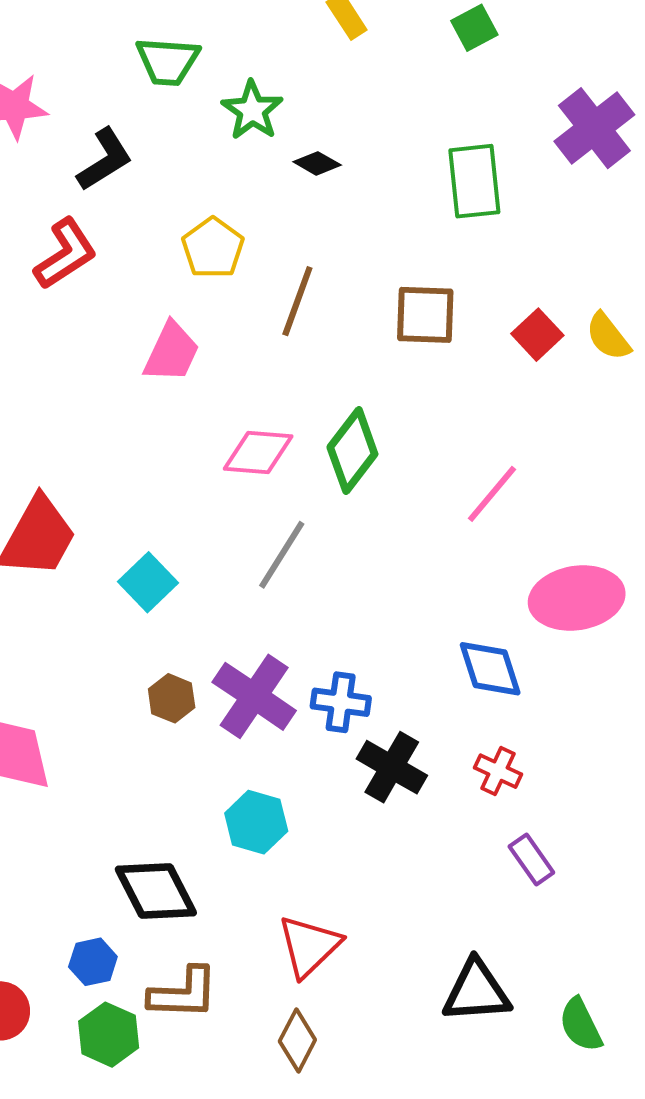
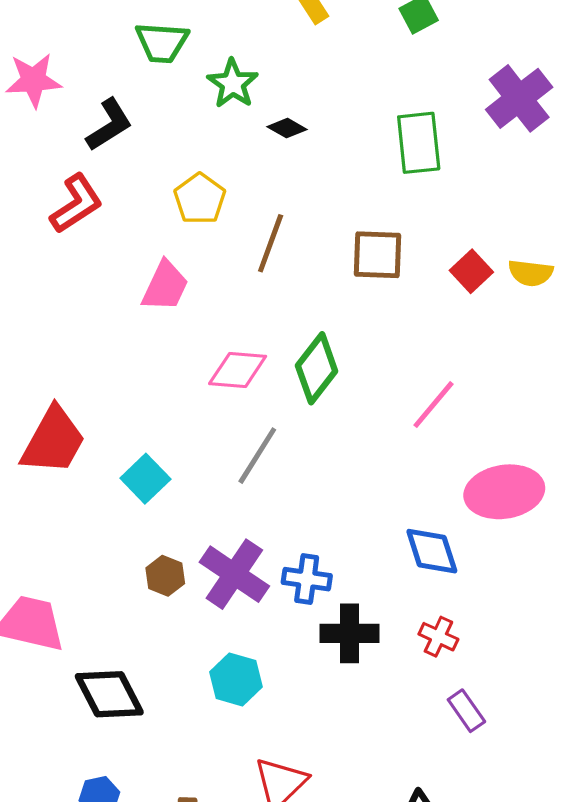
yellow semicircle: (608, 336) -> (531, 273), turned -45
black cross: (392, 767) -> (350, 633), turned -30
black diamond: (156, 891) -> (109, 694), moved

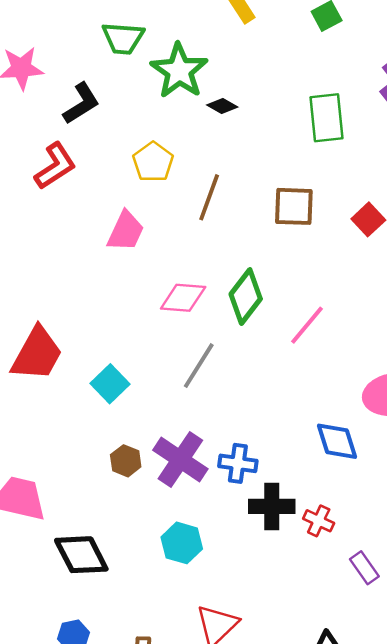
green star: (233, 84) -> (179, 71), size x1.4
pink line: (433, 405) -> (307, 325), moved
red cross: (438, 637) -> (319, 521), moved

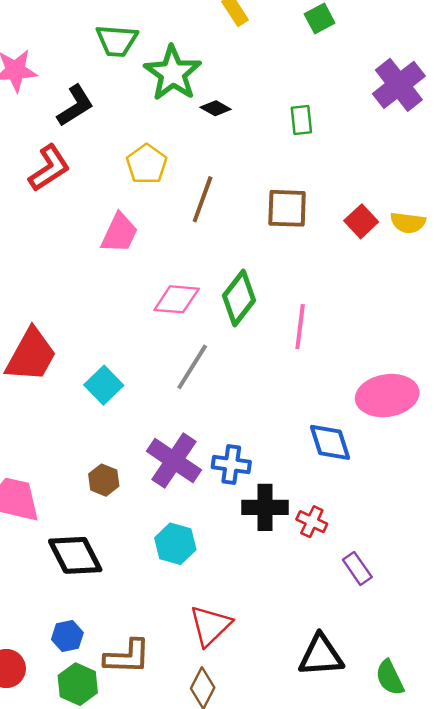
green rectangle: (327, 118) -> (301, 120), moved, size x0.6
pink line: (307, 325) -> (300, 327), turned -33
brown hexagon: (126, 461) -> (104, 480), moved

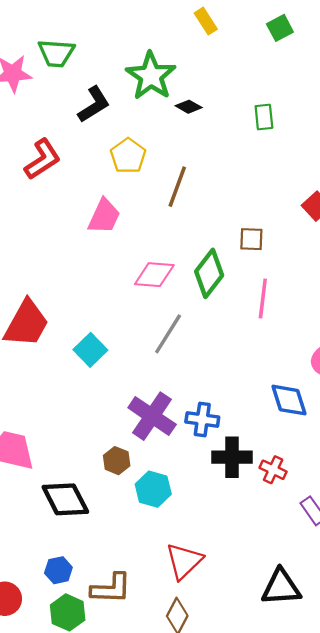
green trapezoid: (117, 41) -> (56, 53), moved
black L-shape: (75, 106) -> (94, 104), moved
brown square: (287, 208) -> (251, 239), moved, size x0.7
brown hexagon: (104, 480) -> (117, 461), moved

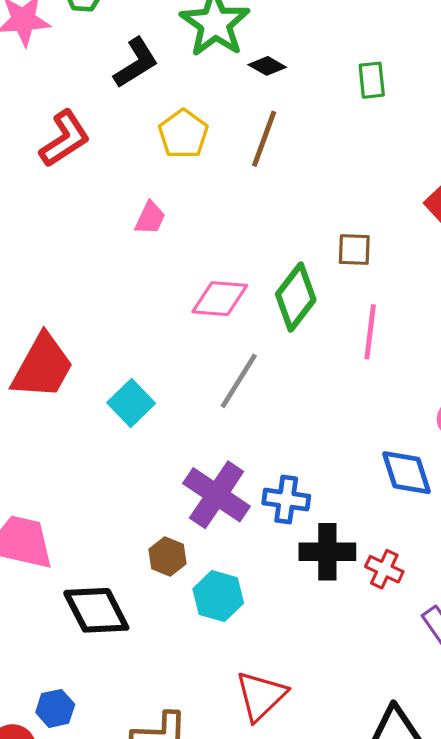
brown line: (177, 187) -> (264, 139), moved
pink trapezoid: (104, 216) -> (150, 218), size x0.7
blue hexagon: (58, 570) -> (55, 708), moved

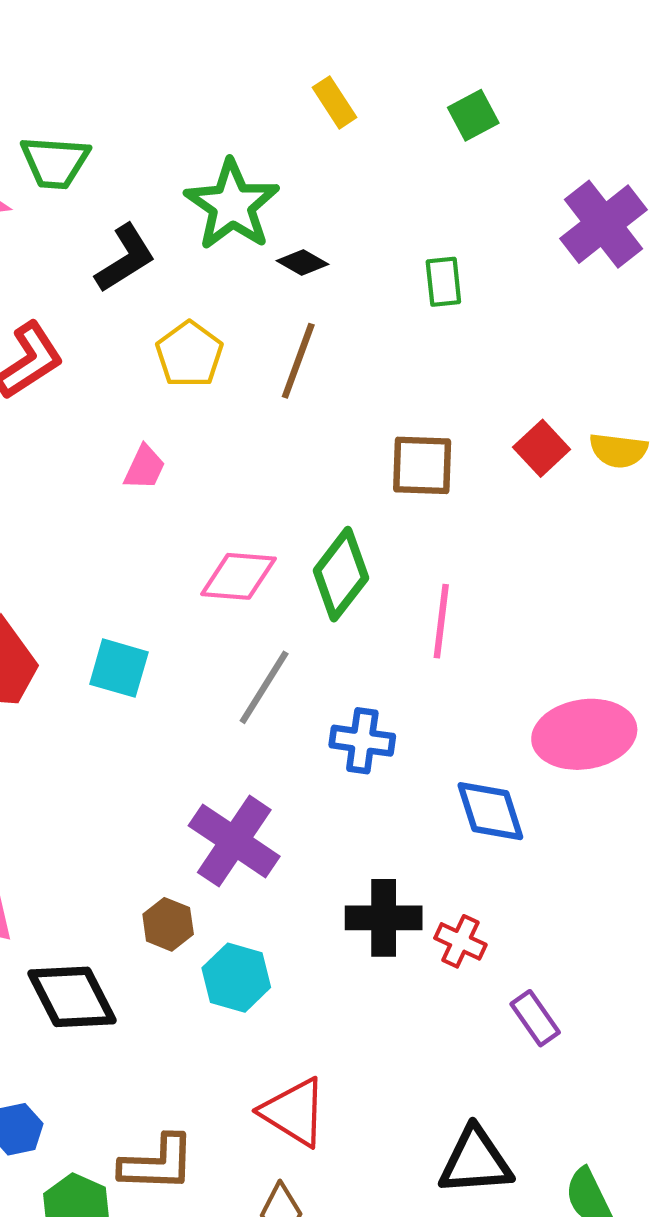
brown square: (354, 250) -> (422, 465), moved, size x1.4
cyan square: (131, 403) -> (119, 668), moved, turned -30
blue cross: (286, 500) -> (362, 741), moved
red triangle: (261, 696) -> (294, 1112), turned -44

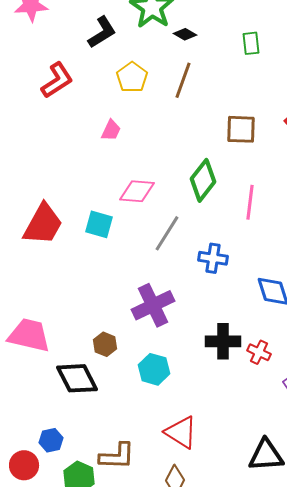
pink diamond: (238, 576) -> (137, 191), moved
purple cross: (234, 841) -> (153, 305), turned 30
brown hexagon: (168, 924) -> (105, 344), moved

